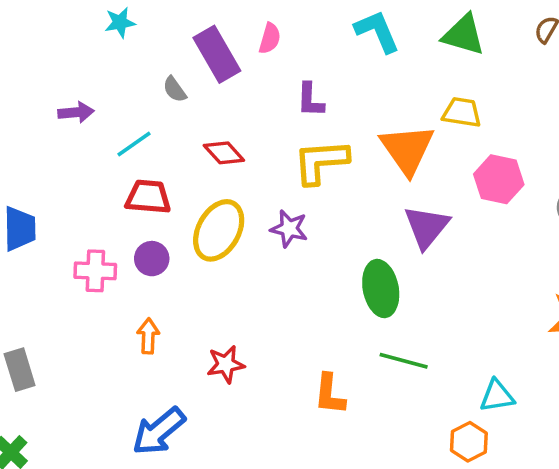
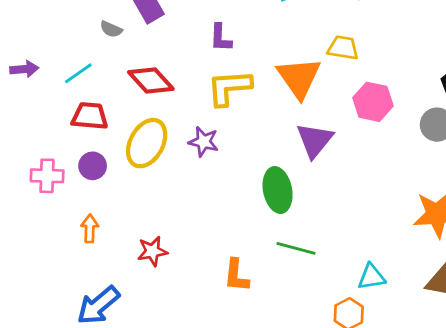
gray semicircle: (175, 89) -> (111, 29), turned -30
purple arrow: (76, 112) -> (24, 69), moved
red diamond: (224, 153) -> (151, 80), size x1.4

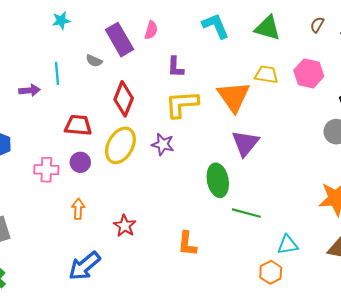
cyan line: (78, 73) -> (57, 73), moved, turned -60
red diamond: (151, 80) -> (124, 99), turned 64
pink hexagon: (373, 102) -> (309, 73), moved
green line: (296, 248) -> (246, 213), moved
red star: (152, 251) -> (125, 226), turned -30

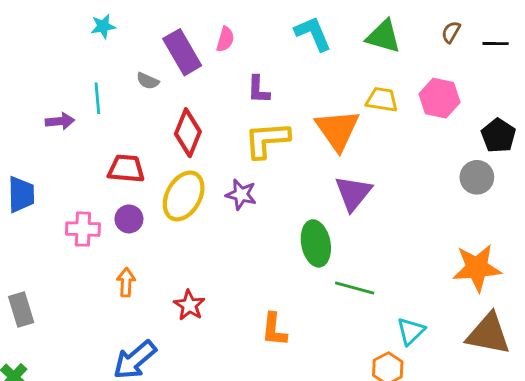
cyan triangle: (288, 245) -> (411, 331), turned -35

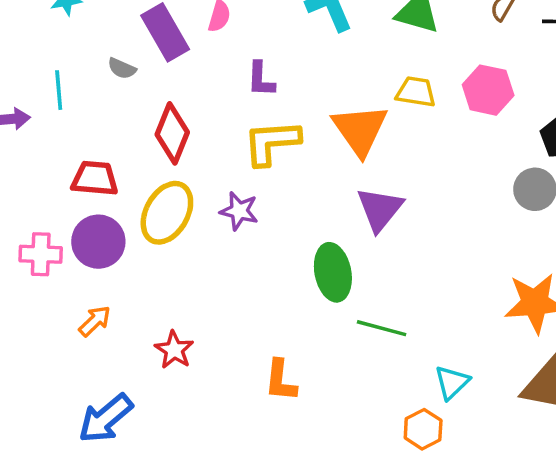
purple circle: (129, 219) -> (98, 242), size x1.5
orange arrow: (126, 282) -> (95, 321), turned 44

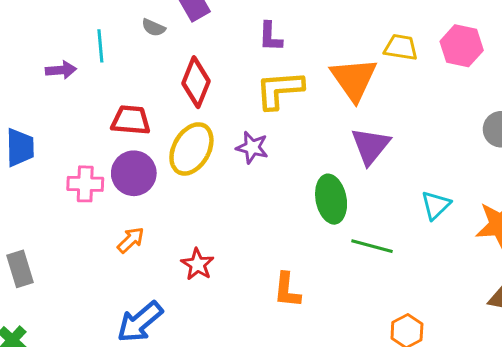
cyan triangle: (452, 382) -> (436, 205), moved

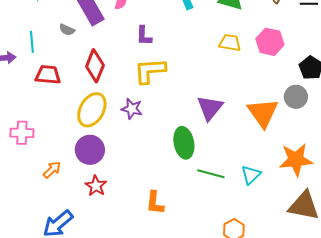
orange triangle: (354, 79) -> (263, 113), moved
red trapezoid: (131, 120) -> (48, 75), moved
purple circle: (134, 173) -> (90, 150), moved
cyan triangle: (436, 205) -> (251, 175), moved

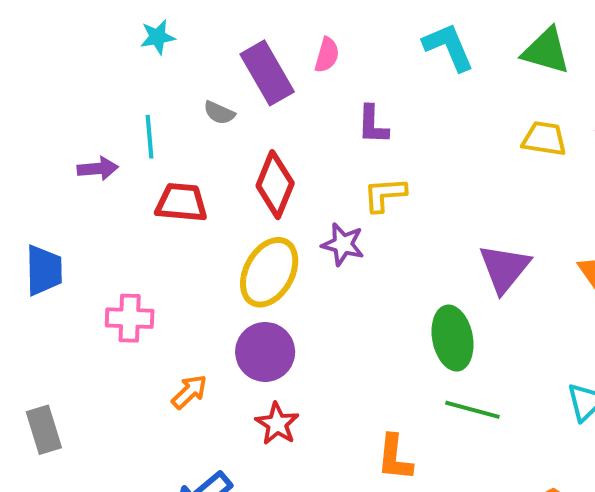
yellow L-shape: (150, 71) -> (385, 194), size x0.7
purple star: (132, 109) -> (343, 244), moved
green line: (211, 174) -> (472, 410), moved

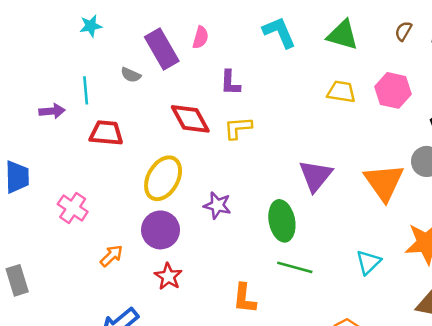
red diamond: (275, 185) -> (190, 119), moved, turned -51
purple star: (343, 244) -> (217, 205), moved
pink cross: (130, 318) -> (73, 208), turned 32

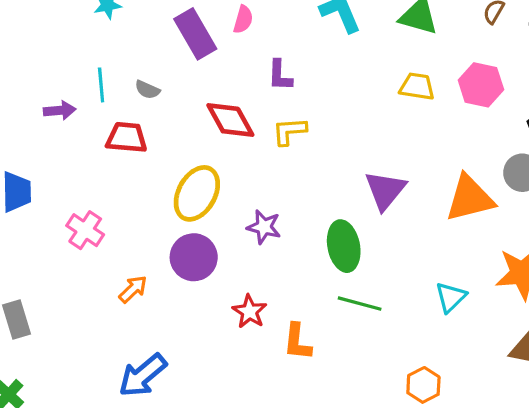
gray semicircle: (131, 75) -> (147, 90), moved
orange triangle: (384, 182) -> (470, 198), turned 51
red star: (168, 276) -> (250, 312), moved

